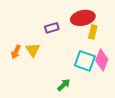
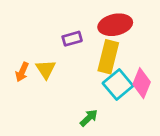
yellow rectangle: (93, 32) -> (108, 57), moved, size x1.6
cyan square: (85, 61) -> (118, 85), turned 30

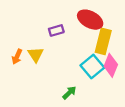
red ellipse: (115, 25) -> (90, 20), turned 40
yellow rectangle: (108, 57) -> (103, 41), moved

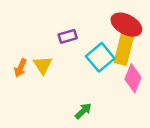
red ellipse: (90, 20) -> (126, 25), moved
cyan square: (92, 66) -> (100, 57), moved

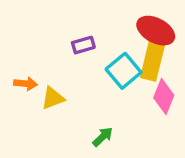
yellow triangle: (43, 65) -> (53, 98), moved, turned 42
orange arrow: (20, 68) -> (25, 84), turned -108

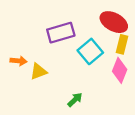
purple rectangle: (83, 45) -> (61, 33), size x1.6
yellow rectangle: (153, 61) -> (122, 44), moved, size x0.7

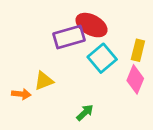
red ellipse: (114, 22) -> (92, 25), moved
orange arrow: (18, 61) -> (21, 94), moved

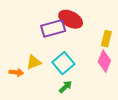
cyan square: (102, 58) -> (63, 63), moved

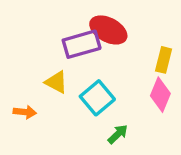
yellow triangle: (34, 62) -> (56, 82), moved, turned 49
green arrow: (65, 87) -> (118, 134), moved

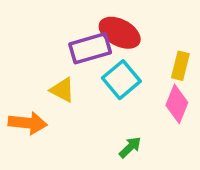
cyan square: (97, 98) -> (121, 80), moved
orange arrow: (25, 112) -> (28, 123), size x1.5

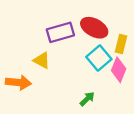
red ellipse: (120, 33) -> (94, 28), moved
cyan square: (121, 80) -> (99, 58), moved

